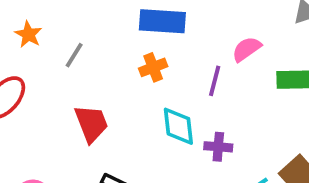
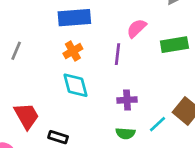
red trapezoid: (91, 123) -> (27, 116), moved
cyan diamond: (178, 126) -> (75, 85), moved

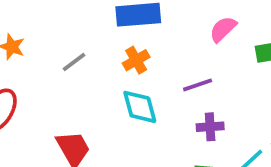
gray line: (16, 51) -> (74, 62), moved, turned 30
purple line: (117, 54) -> (198, 85), moved, turned 65

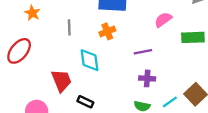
gray line: (74, 62) -> (69, 27), turned -63
cyan diamond: (140, 107) -> (90, 60), moved

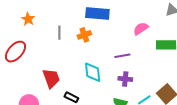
orange cross: (107, 31) -> (84, 35), moved
cyan diamond: (90, 60) -> (93, 72), moved

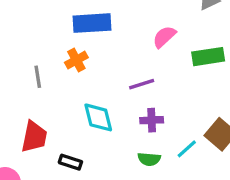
gray line: (59, 33) -> (38, 77), moved
red trapezoid: (51, 78) -> (34, 137), turned 40

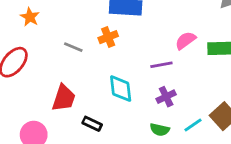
pink semicircle: (164, 37) -> (186, 40), moved
gray line: (38, 77) -> (73, 47), turned -66
purple cross: (152, 120) -> (166, 97), turned -30

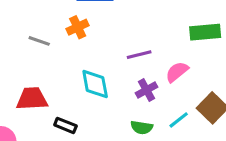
pink semicircle: (186, 40) -> (177, 72), moved
red trapezoid: (64, 98) -> (32, 99), turned -108

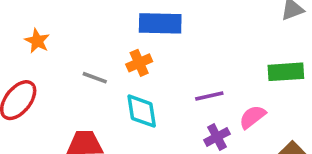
cyan diamond: (95, 84) -> (142, 111), moved

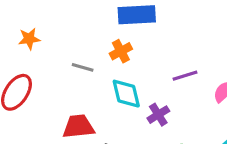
orange star: (37, 41) -> (29, 39), turned -30
purple cross: (217, 137) -> (158, 115), moved

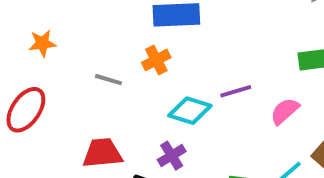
cyan diamond: (126, 94) -> (190, 111), moved, turned -60
purple cross: (158, 115) -> (172, 156), moved

